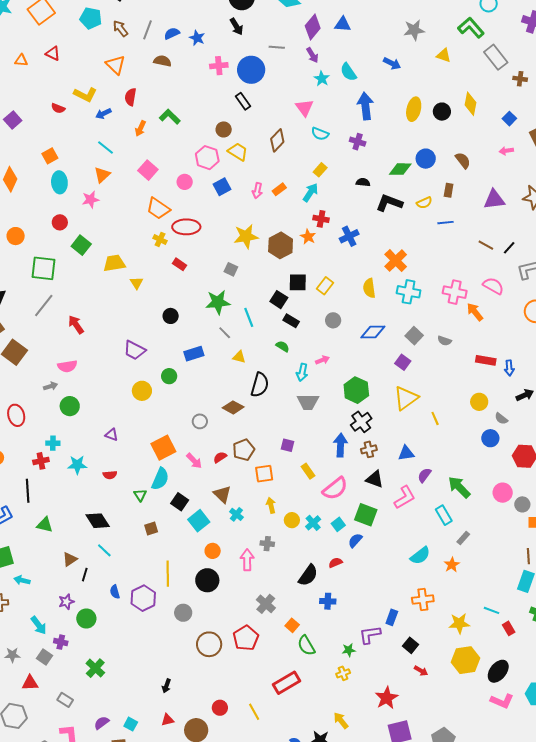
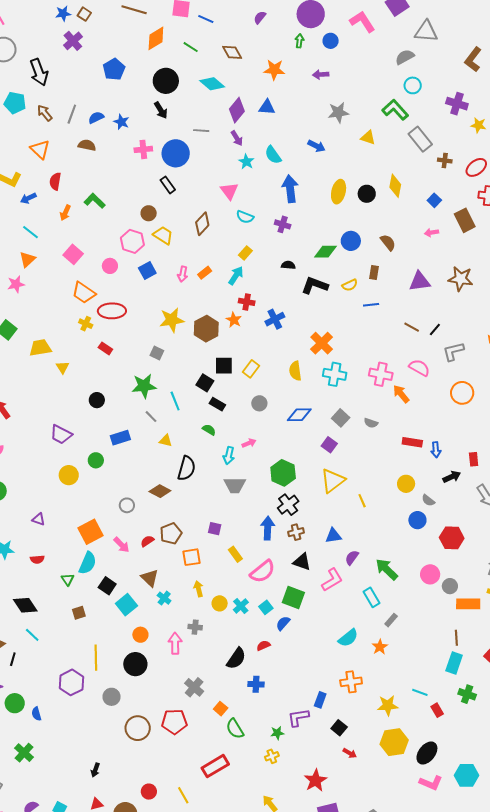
blue semicircle: (115, 592) -> (36, 714), moved
red pentagon: (246, 638) -> (174, 722), turned 30

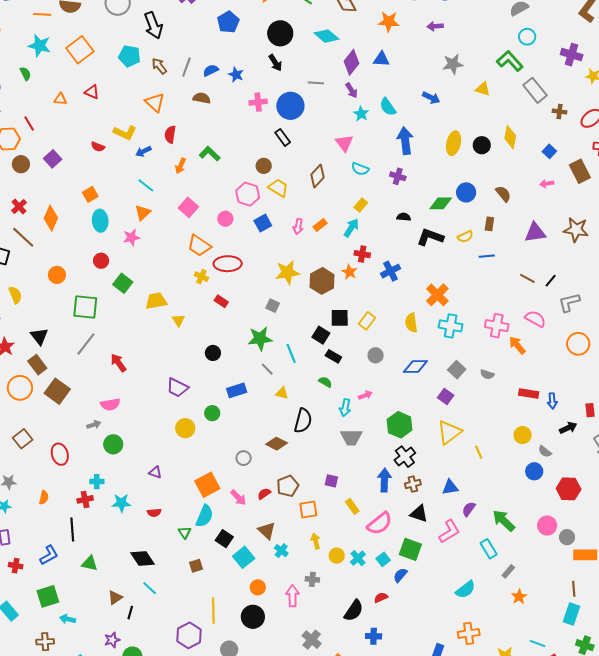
orange star: (380, 647) -> (519, 597), moved

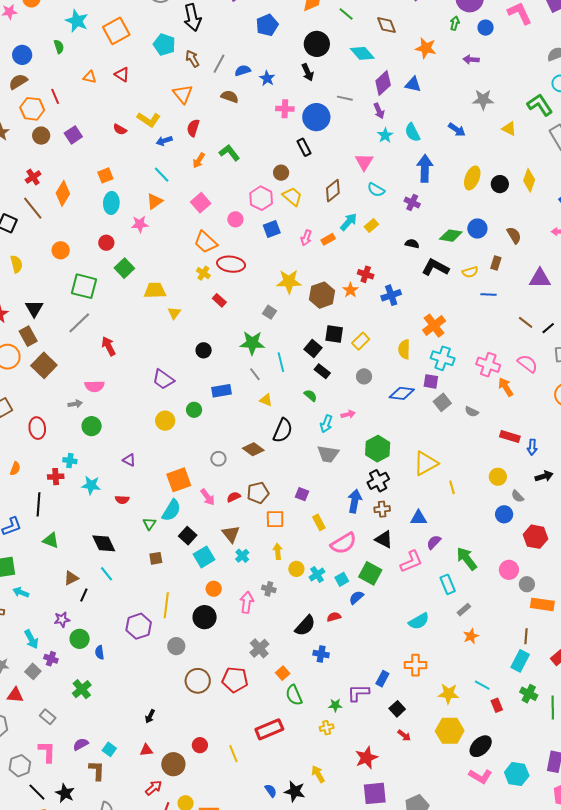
cyan arrow: (351, 228) -> (349, 222), moved
purple square: (446, 396) -> (431, 381), moved, turned -35

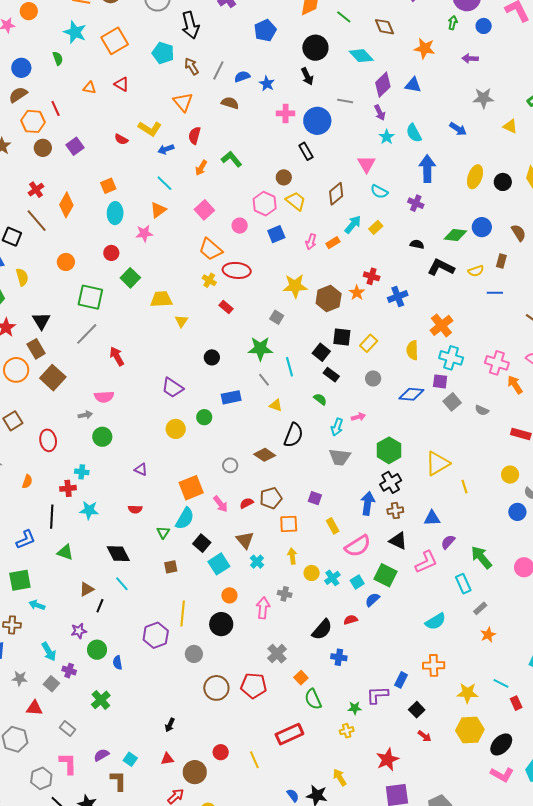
cyan star: (91, 485) -> (89, 510), moved

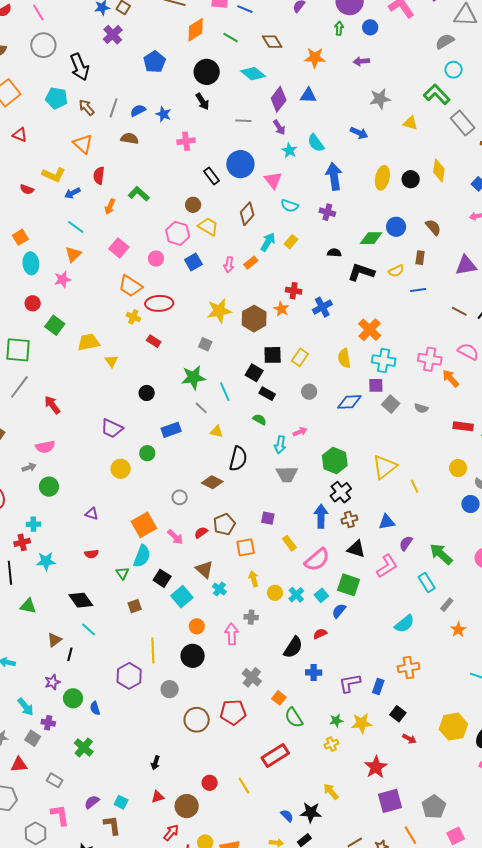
blue circle: (317, 121) -> (240, 164), moved
yellow star: (467, 693) -> (362, 723), moved
purple L-shape: (377, 695) -> (350, 683), moved

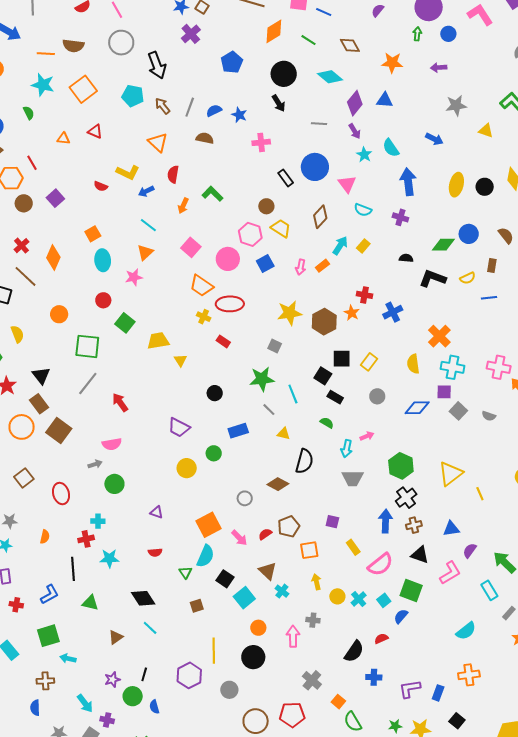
pink circle: (156, 259) -> (228, 259), size x1.5
black line: (70, 654) -> (144, 674), moved

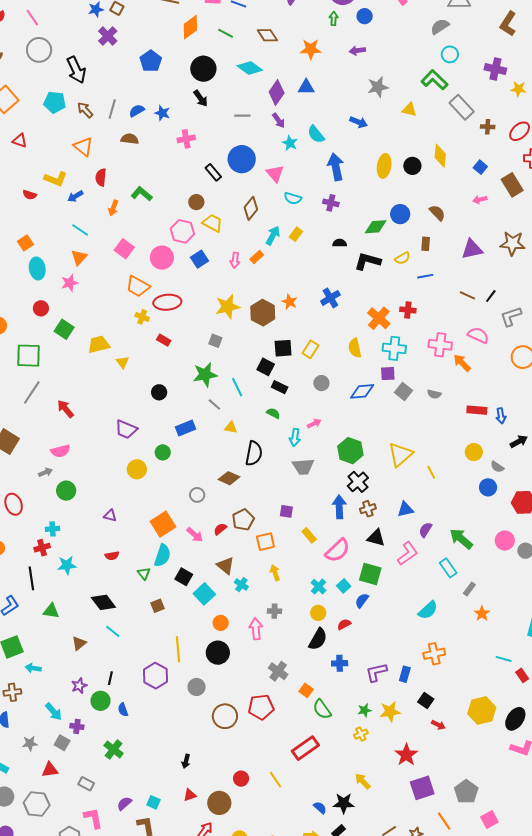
red cross: (365, 295) -> (408, 310), moved
yellow circle: (337, 596) -> (318, 613), moved

